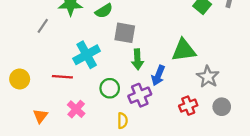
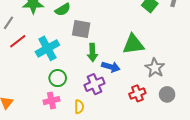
blue arrow: (158, 76) -> (111, 67), turned -96
red line: (62, 77) -> (18, 41), moved, turned -42
green circle: (110, 88) -> (58, 78), moved
pink cross: (76, 109) -> (52, 101), moved, turned 35

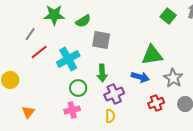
green arrow: (92, 52) -> (102, 73), moved
blue arrow: (111, 67) -> (140, 77), moved
yellow semicircle: (79, 107) -> (110, 116), moved

